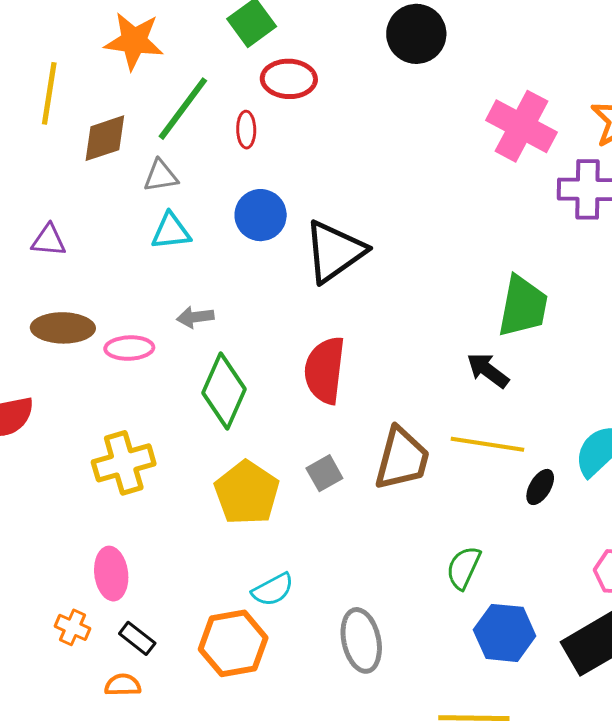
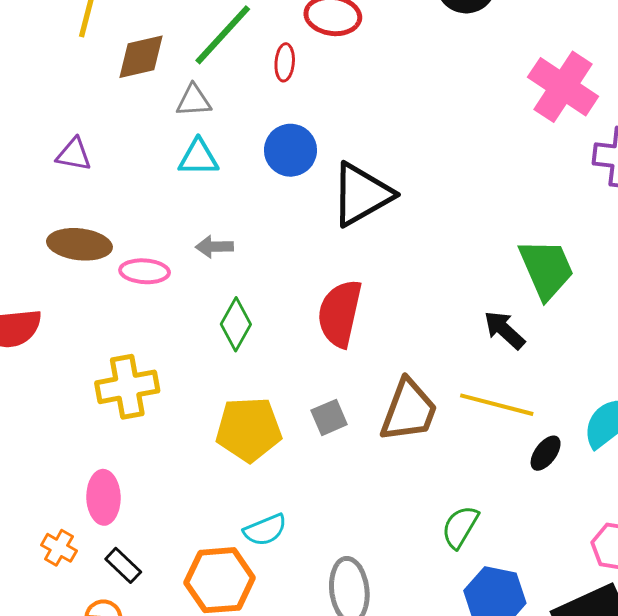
green trapezoid: (523, 306) -> (546, 269), turned -40
green diamond: (224, 391) -> (236, 324), size x0.7
yellow pentagon: (247, 493) -> (249, 429), turned 30

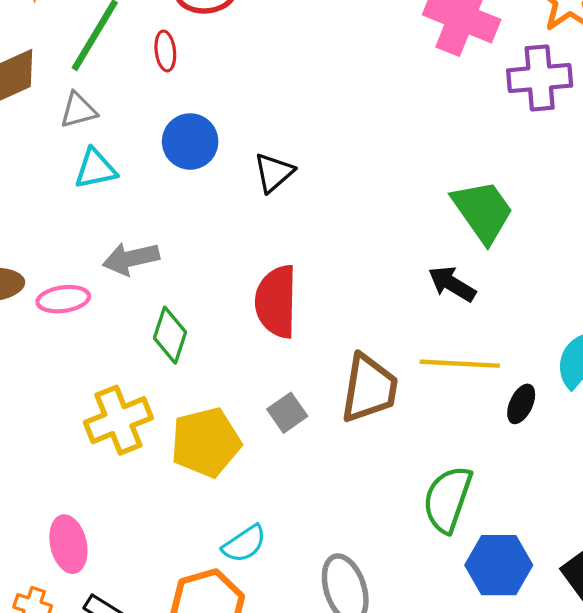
black triangle: (362, 194) -> (274, 173), size x0.6
gray arrow: (214, 247) -> (131, 259), size x1.4
yellow cross: (127, 387) -> (118, 420), moved
green semicircle: (460, 527) -> (447, 499), size x1.4

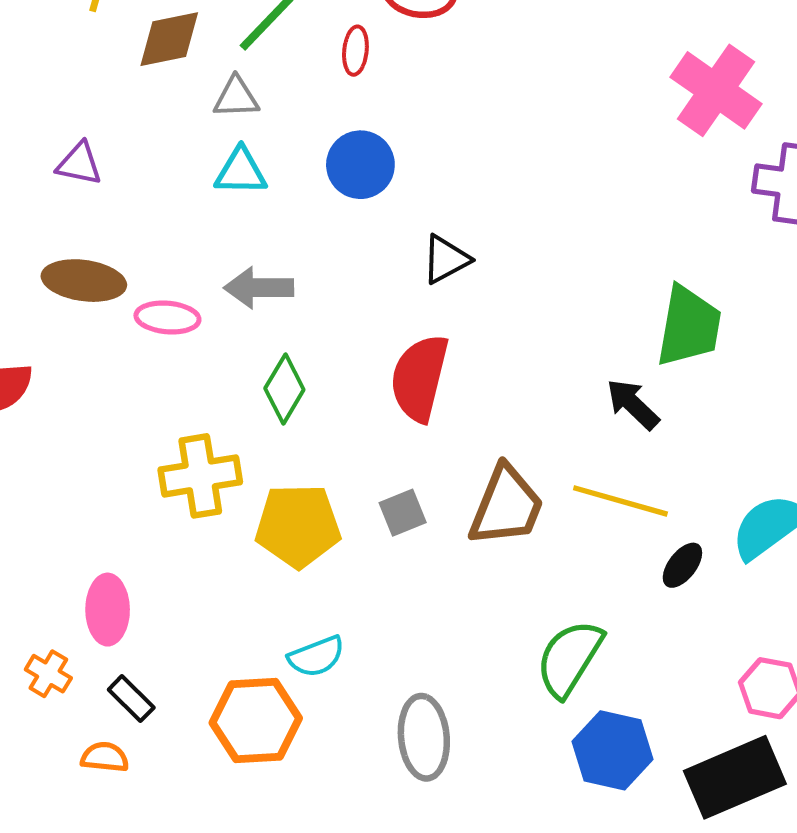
black triangle: (274, 173) -> (446, 259), moved
green trapezoid: (483, 211) -> (689, 326), turned 32

